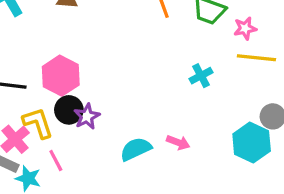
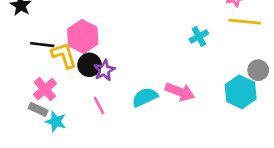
yellow L-shape: (38, 123) -> (64, 55), moved
pink arrow: (178, 143) -> (180, 92), size x1.5
pink line: (56, 160) -> (99, 105), moved

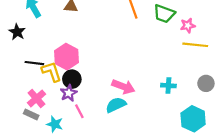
cyan cross: (199, 36) -> (168, 86), moved, turned 32
purple star: (104, 70) -> (69, 93), moved
pink arrow: (180, 92) -> (123, 87), moved
cyan hexagon: (241, 92) -> (193, 119), moved
cyan star: (56, 121) -> (55, 124), moved

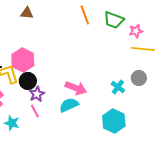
gray circle: (206, 83) -> (139, 78), moved
cyan cross: (168, 86) -> (118, 87), turned 32
purple star: (69, 93) -> (37, 94), moved
cyan hexagon: (193, 119) -> (114, 121), moved

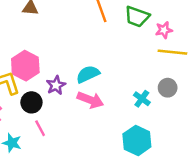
black circle: (28, 81) -> (31, 102), moved
purple star: (37, 94) -> (56, 85), moved
cyan semicircle: (69, 105) -> (88, 74), moved

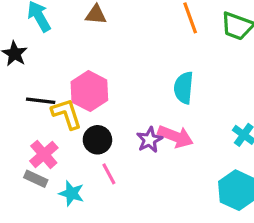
cyan semicircle: (88, 74) -> (184, 88), moved, turned -60
purple star: (56, 85) -> (149, 140), moved

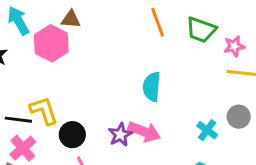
pink hexagon: (89, 91) -> (51, 43), moved
black line: (41, 101) -> (18, 120), moved

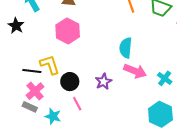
pink hexagon: (51, 43) -> (68, 31), moved
pink arrow: (144, 132) -> (135, 71), moved

